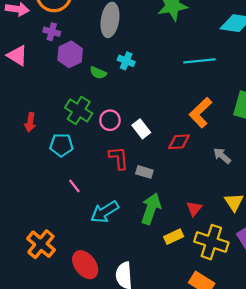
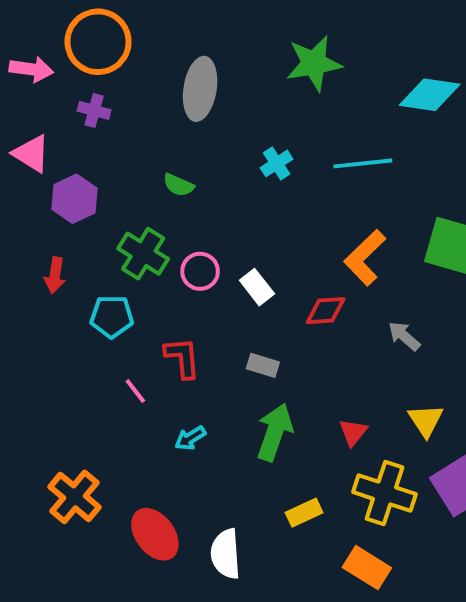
purple hexagon: (70, 54) -> (74, 199), moved
cyan cross: (126, 61) -> (277, 163), moved, turned 35
red L-shape: (119, 158) -> (182, 358), moved
cyan arrow: (105, 212) -> (190, 438), size x0.6
yellow rectangle: (174, 237) -> (304, 513), moved

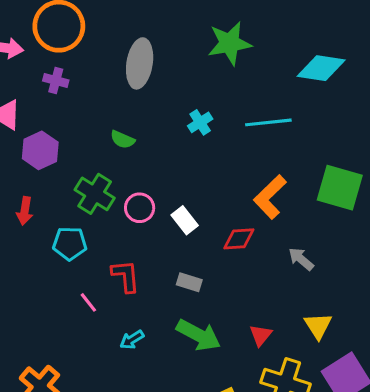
green arrow: (275, 432) -> (199, 335), turned 99

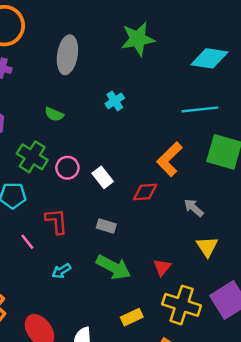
cyan line: (268, 122) -> (200, 109), moved
yellow triangle: (318, 326) -> (207, 247), moved

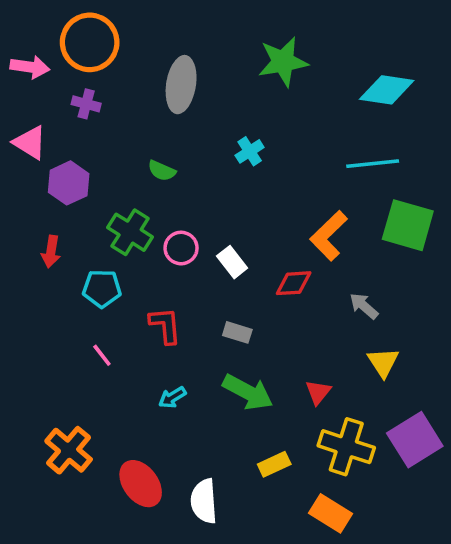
pink line: (27, 242) -> (102, 355), moved

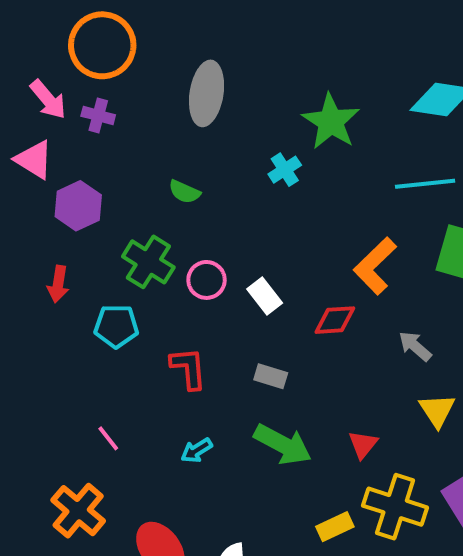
green star: (283, 62) -> (331, 122), moved, turned -30
pink arrow: (30, 67) -> (48, 99), moved, turned 42
pink line: (102, 355) -> (108, 438), moved
yellow rectangle: (274, 464) -> (335, 527), moved

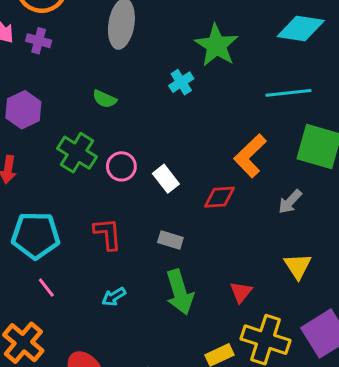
cyan pentagon: (116, 326) -> (36, 235), moved, size x1.4
gray arrow: (415, 346) -> (290, 202), moved, turned -88
green arrow: (283, 444) -> (180, 292), turned 45

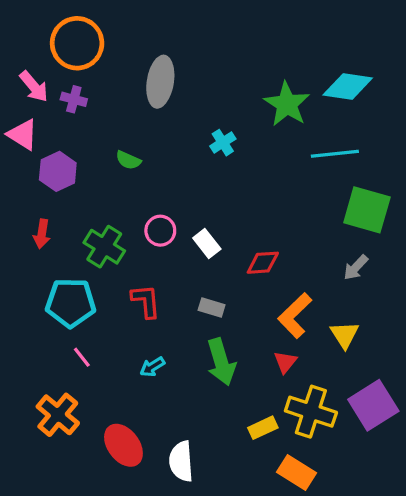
green star: (216, 45) -> (287, 104), moved
green semicircle: (105, 99) -> (128, 160), moved
green cross: (77, 153) -> (104, 247), moved
orange L-shape: (250, 156) -> (295, 316), moved
gray arrow: (290, 202) -> (356, 267), moved

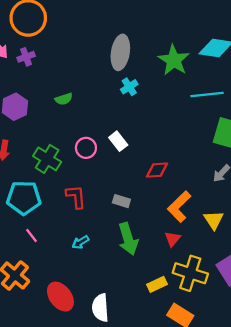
gray ellipse: (160, 82) -> (120, 52), moved
purple cross: (74, 99) -> (26, 57), turned -35
green semicircle: (128, 160) -> (64, 99), turned -42
white rectangle: (207, 243) -> (118, 141), moved

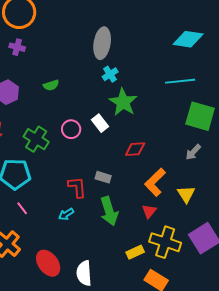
purple cross: (26, 57) -> (17, 47), turned 35
green star: (174, 60) -> (123, 102), moved
red L-shape: (76, 197) -> (77, 187), moved

